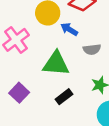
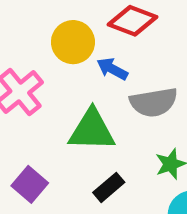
gray semicircle: (92, 49) -> (154, 102), size x1.5

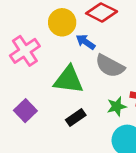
gray semicircle: (154, 102) -> (110, 66), turned 32

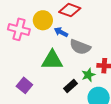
pink cross: (25, 51) -> (19, 29), moved, turned -35
black rectangle: (76, 118) -> (70, 86), moved

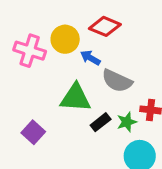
black rectangle: (70, 86) -> (101, 122), moved

